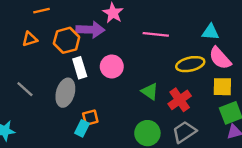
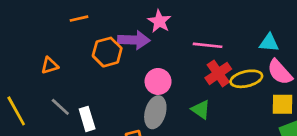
orange triangle: (30, 39) -> (50, 65), moved
white rectangle: (80, 68) -> (87, 119), moved
gray ellipse: (65, 93) -> (155, 112), moved
red cross: (180, 100) -> (218, 73), moved

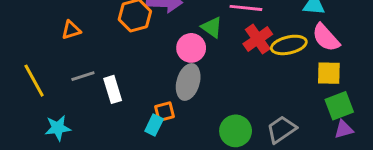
gray line: (60, 107) -> (83, 76), turned -60
green triangle: (201, 110) -> (212, 27), moved

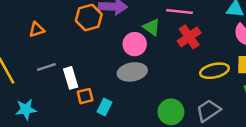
yellow ellipse: (289, 45) -> (214, 71), moved
gray ellipse: (188, 82) -> (132, 72), turned 64
orange square: (164, 112) -> (85, 96), moved

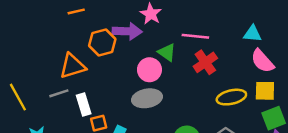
orange triangle: (37, 30) -> (73, 66), moved, size x1.6

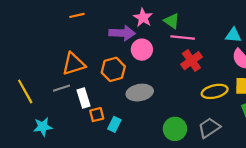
orange hexagon: (102, 42) -> (113, 69), moved
green triangle: (167, 52) -> (172, 21), moved
pink circle: (149, 70) -> (142, 50), moved

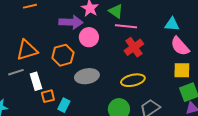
yellow ellipse: (215, 91) -> (133, 80), moved

